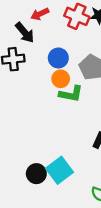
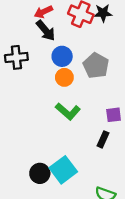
black arrow: (25, 33) -> (46, 31), moved
green L-shape: (71, 94) -> (68, 111), moved, turned 30

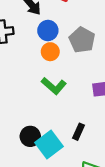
black rectangle: (103, 139) -> (78, 132), moved
black circle: (40, 173) -> (30, 136), moved

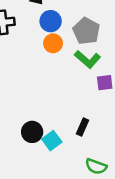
green L-shape: (54, 86) -> (87, 59), moved
cyan square: (49, 145) -> (52, 141), size x0.7

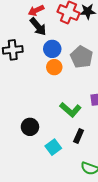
green L-shape: (87, 59) -> (70, 110), moved
black circle: (32, 132) -> (30, 127), moved

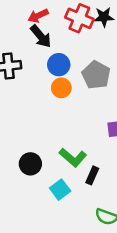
green L-shape: (70, 110) -> (73, 157), moved

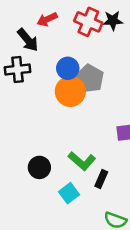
black arrow: (41, 36) -> (28, 40), moved
gray pentagon: (96, 75) -> (90, 79), moved
orange circle: (61, 88) -> (70, 91), size x1.5

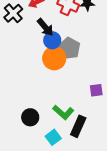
black arrow: (28, 40) -> (45, 27), moved
black cross: (17, 70) -> (13, 13), moved, turned -36
black rectangle: (101, 179) -> (78, 126), size x1.5

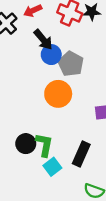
orange circle: (54, 58) -> (58, 94), moved
green L-shape: (63, 112) -> (44, 145), moved, turned -120

